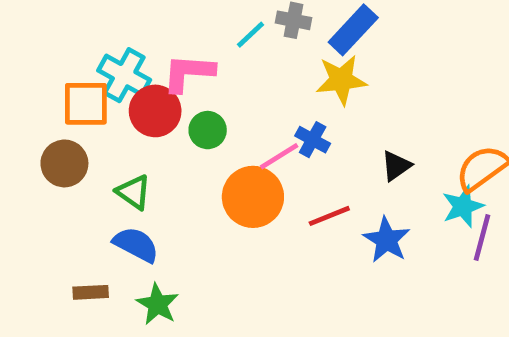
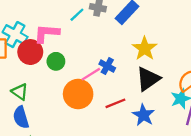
yellow star: (341, 80) -> (145, 49), moved, turned -30
black triangle: (396, 166) -> (148, 79), size x1.6
blue semicircle: (136, 245) -> (21, 117), turned -135

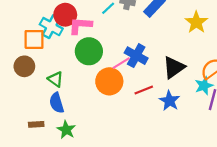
yellow star: (145, 49) -> (196, 22), moved
red circle: (30, 52) -> (65, 15), moved
green circle: (56, 61) -> (89, 51), size x1.6
blue cross: (107, 66) -> (136, 56), size x1.5

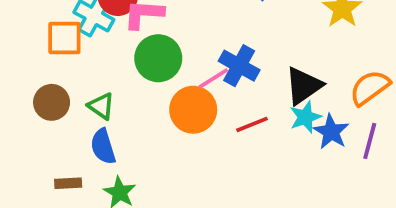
brown circle: (24, 66) -> (52, 102), moved
cyan star: (204, 86) -> (305, 117), moved
blue star: (169, 101) -> (331, 132), moved

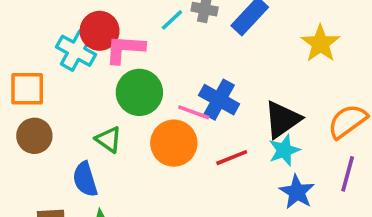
orange square: (64, 38) -> (27, 89), moved
pink line: (213, 78) -> (194, 112), turned 52
green triangle: (101, 106) -> (109, 139), moved
blue star: (331, 132) -> (297, 192), moved

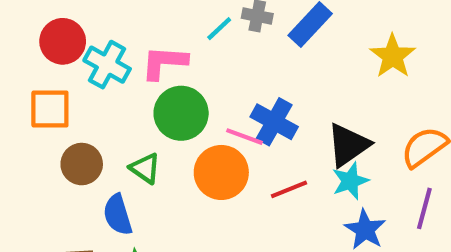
red circle: (100, 31) -> (63, 41), moved
brown circle: (34, 136) -> (82, 164), moved

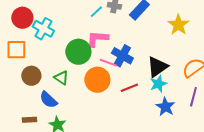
pink L-shape: (164, 62) -> (97, 39), moved
blue semicircle: (118, 215) -> (48, 100), turned -30

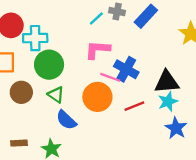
cyan cross: (43, 29) -> (35, 38), turned -30
green circle: (78, 52) -> (49, 65), moved
black triangle: (157, 67) -> (167, 82), turned 30
blue semicircle: (48, 100) -> (66, 120), moved

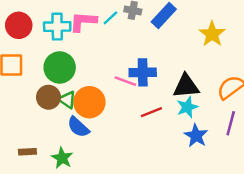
cyan cross: (35, 38) -> (57, 27), moved
pink L-shape: (97, 50) -> (83, 22), moved
blue cross: (126, 69) -> (143, 72), turned -30
brown circle: (21, 92) -> (48, 97), moved
orange circle: (97, 97) -> (89, 102), moved

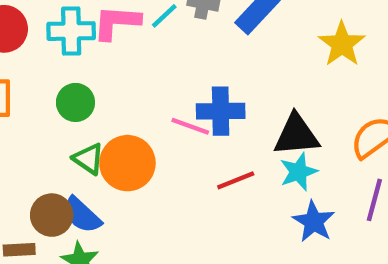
green circle: (60, 67) -> (75, 102), size x0.7
brown circle: (48, 97) -> (52, 215), moved
blue semicircle: (78, 127) -> (82, 215), moved

